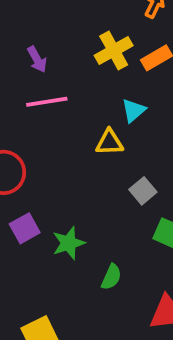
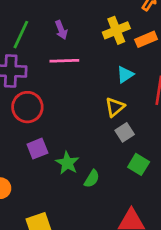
yellow triangle: (109, 142) -> (115, 107), moved, turned -45
green star: (69, 243) -> (67, 163), turned -30
green semicircle: (111, 277) -> (92, 179), moved

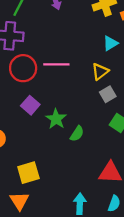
pink line: (64, 61) -> (56, 64), moved
purple square: (37, 149) -> (30, 105), turned -30

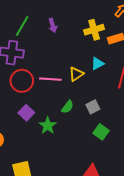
yellow triangle: (100, 72) -> (76, 74), moved
green semicircle: (77, 134) -> (67, 107), moved

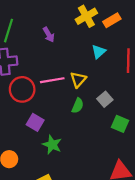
purple arrow: (53, 25) -> (49, 35), moved
yellow triangle: (76, 74) -> (78, 80), moved
green star: (48, 126) -> (52, 145), moved

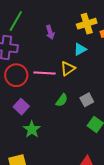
cyan triangle: (99, 52) -> (80, 49), moved
yellow triangle: (78, 80) -> (68, 69), moved

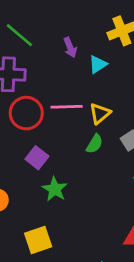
green line: (16, 21) -> (19, 35), turned -75
cyan triangle: (80, 49) -> (98, 64), moved
yellow triangle: (68, 69) -> (100, 113), moved

